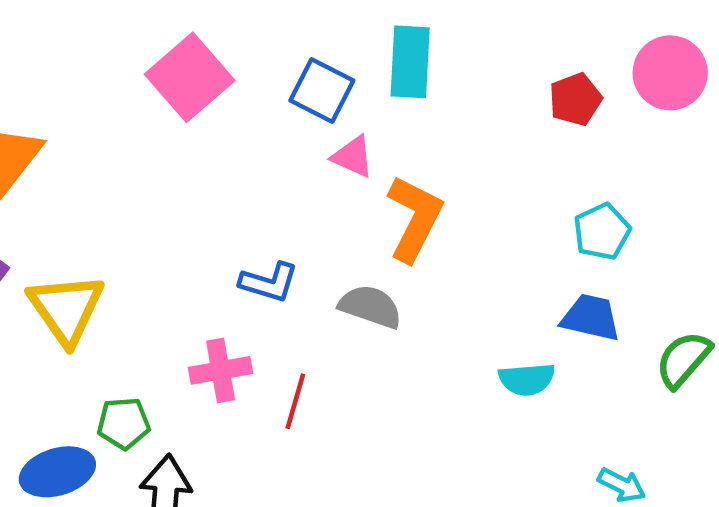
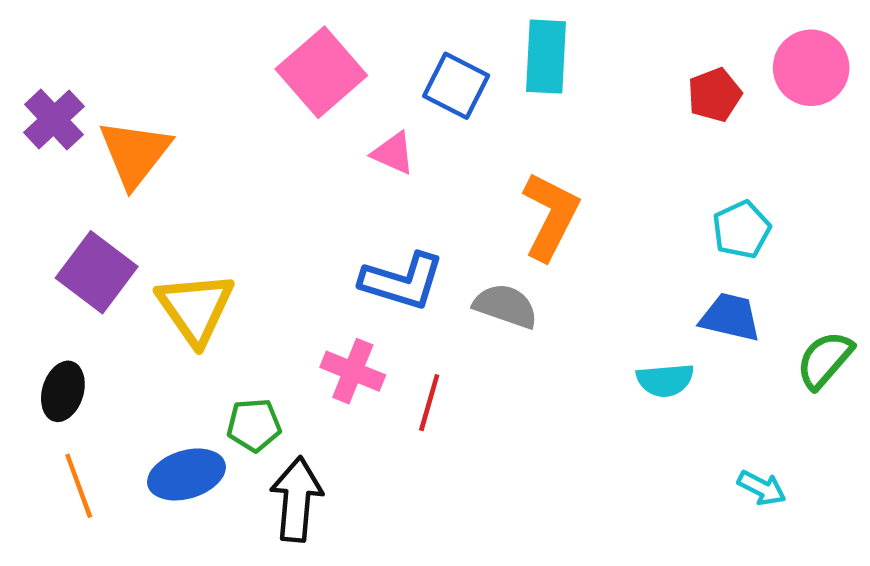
pink triangle: (353, 157) -> (393, 153), moved
blue L-shape: (269, 282) -> (402, 281), size x1.4
pink cross: (221, 370) -> (353, 371), turned 32

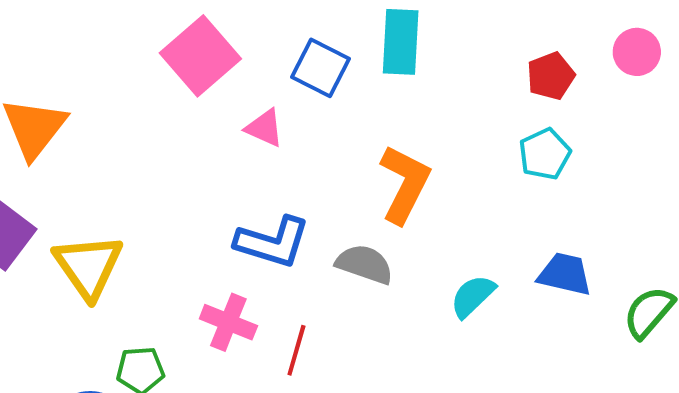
pink circle: (811, 68) -> (637, 52), size x0.7
cyan pentagon: (741, 230) -> (545, 154), moved
cyan semicircle: (665, 380) -> (473, 296), moved, turned 141

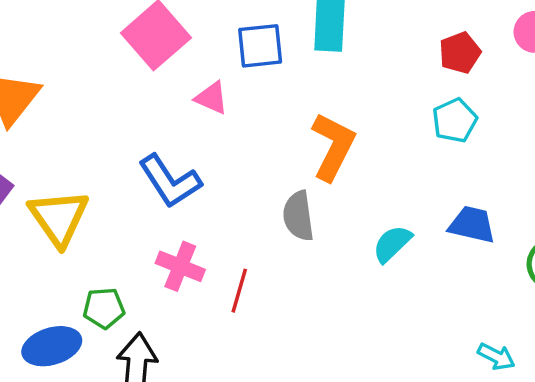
blue square: (321, 68) -> (260, 46), turned -33
blue L-shape: (272, 242) -> (170, 181), moved, turned 40
gray semicircle: (365, 264) -> (298, 216), turned -117

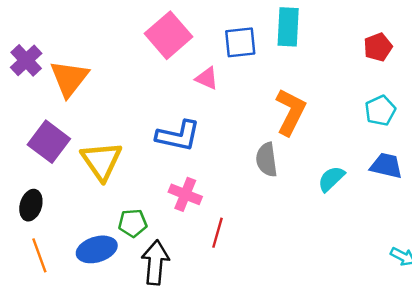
cyan pentagon: (455, 120) -> (380, 111), moved
blue L-shape: (170, 181) -> (178, 136), turned -45
red line: (239, 291) -> (218, 233), moved

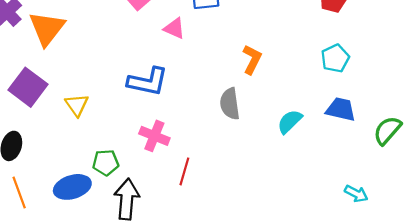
orange L-shape: (291, 112) -> (252, 59), size x0.7
yellow triangle: (101, 161) -> (77, 105), size x0.6

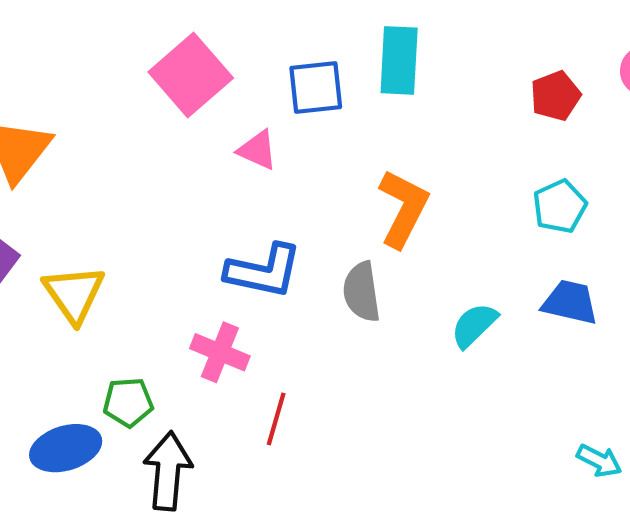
orange L-shape: (252, 59) -> (403, 208), size x1.4
blue L-shape: (148, 82) -> (264, 271), moved
yellow triangle: (77, 105) -> (74, 294), size x1.4

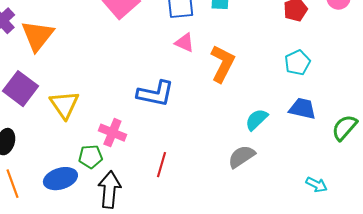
pink triangle: (257, 150) -> (184, 43), moved
gray semicircle: (362, 292) -> (241, 157), moved, turned 64
pink cross: (220, 352) -> (112, 133), moved

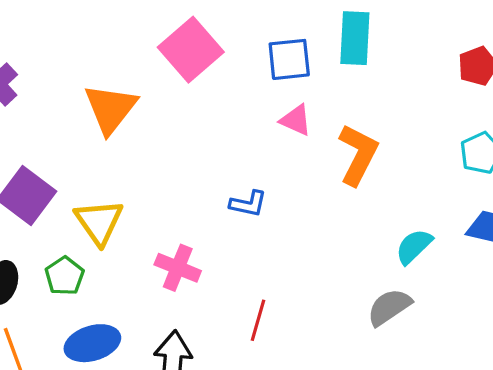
orange triangle: (37, 36) -> (110, 109), moved
blue L-shape: (155, 94) -> (248, 204), size x0.6
green pentagon: (90, 157) -> (65, 276), moved, turned -30

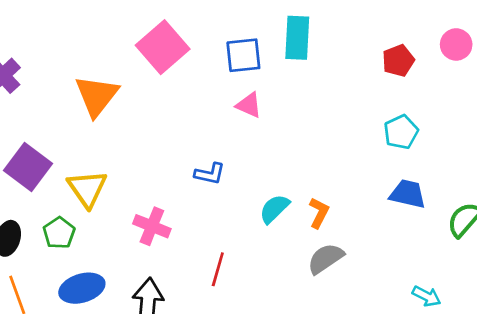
orange L-shape: (358, 155) -> (319, 213), moved, size x0.6
cyan semicircle: (414, 246) -> (274, 209), moved

